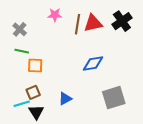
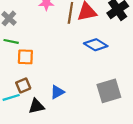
blue diamond: (93, 63) -> (96, 45), moved, turned 40
black triangle: (36, 112) -> (36, 106), moved, turned 49

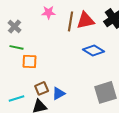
brown square: (23, 85) -> (42, 88), moved

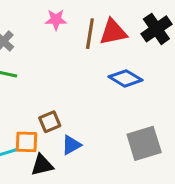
orange square: (30, 61) -> (27, 142), moved
brown square: (42, 88) -> (50, 122), moved

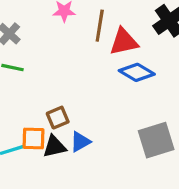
red triangle: (113, 32) -> (124, 42), moved
black triangle: (42, 165) -> (54, 147), moved

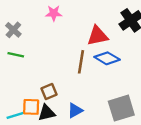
brown line: (100, 26) -> (81, 62), moved
blue triangle: (80, 142) -> (75, 110), moved

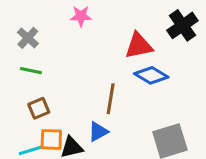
brown line: (81, 62) -> (111, 99), moved
brown square: (49, 91) -> (39, 108), moved
blue triangle: (75, 110) -> (98, 132), moved

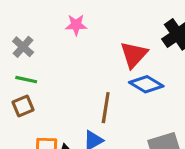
red triangle: (139, 46) -> (134, 55), turned -36
brown square: (39, 108) -> (23, 106), moved

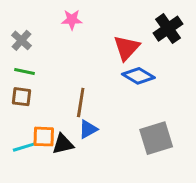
brown square: (23, 106) -> (21, 97), turned 30
brown line: (106, 108) -> (81, 103), moved

